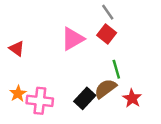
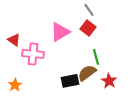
orange star: (18, 94) -> (15, 85), moved
black rectangle: (85, 98) -> (70, 81), turned 36
pink cross: (40, 101) -> (33, 54), moved

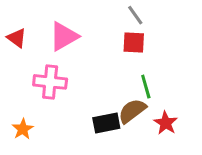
red square: (88, 28) -> (134, 42), turned -35
pink triangle: (60, 32) -> (64, 36), moved
red triangle: (14, 40) -> (17, 38), moved

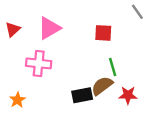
gray line: (135, 15) -> (137, 12), moved
red triangle: (17, 38) -> (13, 29), turned 42
red star: (166, 123) -> (128, 95), turned -30

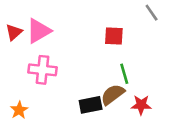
pink triangle: (49, 28) -> (39, 31), moved

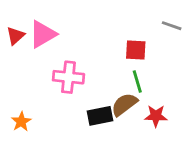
gray line: (152, 13) -> (172, 26), moved, turned -36
red square: (114, 36) -> (136, 50), moved
pink cross: (43, 70) -> (69, 77), moved

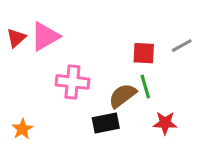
gray line: (172, 26) -> (182, 46), moved, turned -48
brown semicircle: (124, 104) -> (123, 96), moved

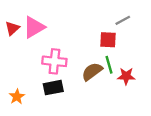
gray line: (182, 46) -> (123, 20), moved
black rectangle: (106, 123) -> (53, 88), moved
red star: (165, 123) -> (126, 76), moved

